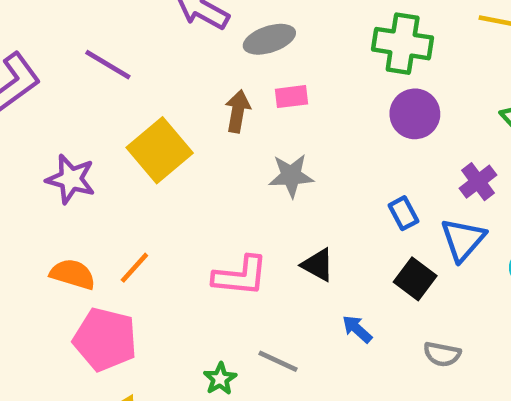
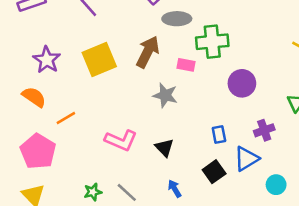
green cross: (403, 44) -> (212, 42), moved, turned -32
pink rectangle: (291, 97) -> (186, 65), moved
brown arrow: (238, 111) -> (148, 52), size x1.4
orange semicircle: (73, 274) -> (34, 97), moved

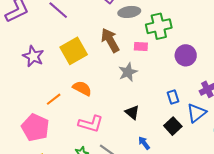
brown arrow: (148, 52) -> (110, 40), turned -50
gray star: (165, 95) -> (128, 72), turned -30
orange semicircle: (34, 97) -> (82, 88), moved
pink L-shape: (121, 140) -> (91, 124), moved

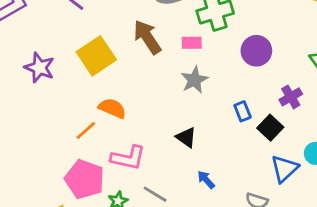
gray star: (128, 72) -> (194, 80), moved
orange line: (54, 99) -> (86, 131), moved
blue triangle: (196, 113) -> (284, 169), moved
black square: (173, 126) -> (270, 128), moved
pink pentagon: (35, 128) -> (84, 179), moved

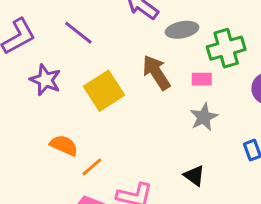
purple star: (39, 68) -> (45, 80), moved
orange semicircle: (112, 108) -> (64, 145), moved

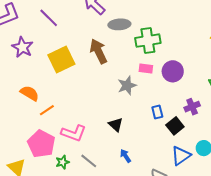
pink rectangle: (202, 79) -> (146, 68), moved

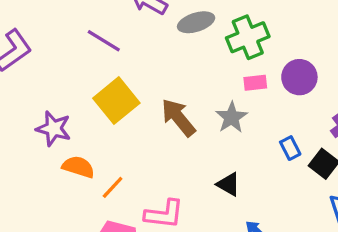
purple line: (49, 18) -> (104, 41), moved
purple star: (22, 47) -> (54, 129), moved
brown arrow: (98, 51) -> (178, 118), moved

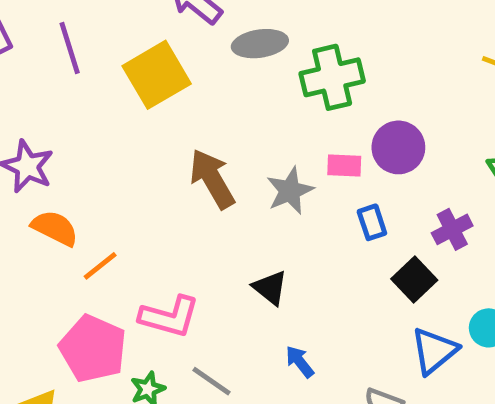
purple line: (104, 41) -> (70, 48), moved, turned 32
pink rectangle: (255, 83) -> (344, 165), moved
yellow square: (116, 101) -> (157, 75), moved
blue rectangle: (290, 148) -> (372, 222), moved

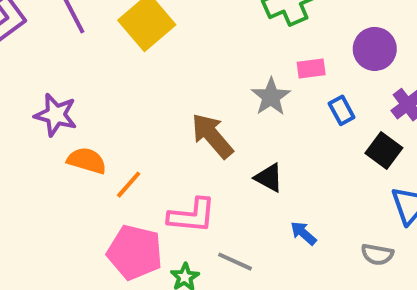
purple circle: (398, 147) -> (375, 49), moved
brown arrow: (212, 179) -> (212, 136), moved

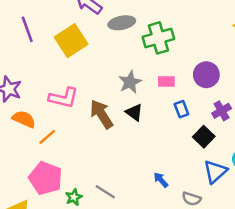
gray star: (271, 97) -> (130, 82), moved
black triangle: (269, 178) -> (134, 112), moved
pink L-shape: (192, 216) -> (64, 98), moved
blue arrow: (303, 233) -> (161, 180), moved

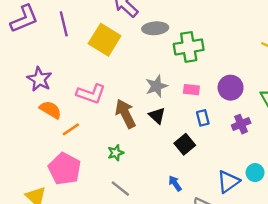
yellow square: (71, 41) -> (105, 40), turned -32
black square: (204, 137) -> (185, 144), moved
green star: (74, 197) -> (116, 153), moved

